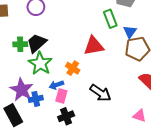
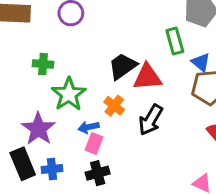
blue triangle: (130, 32) -> (201, 62), turned -32
black trapezoid: (37, 43) -> (123, 66), moved
black arrow: (100, 93) -> (151, 120), moved, turned 80
blue cross: (36, 99) -> (52, 169), moved

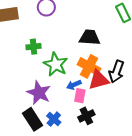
black trapezoid: (123, 66) -> (90, 38), turned 50
red triangle: (147, 77) -> (99, 80), moved
orange cross: (114, 106) -> (89, 66), size x1.5
blue cross: (52, 169) -> (54, 119), turned -32

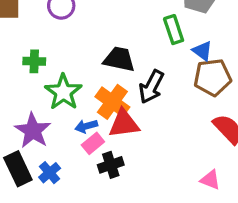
black arrow: (117, 72) -> (151, 87), moved
pink rectangle: (80, 96) -> (93, 143), turned 32
black cross: (86, 116) -> (111, 165), moved

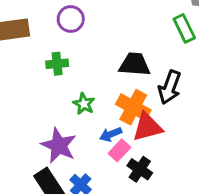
green cross: (34, 61) -> (57, 64), moved
green star: (63, 92) -> (84, 104), size x0.6
black cross: (111, 165) -> (140, 169), turned -30

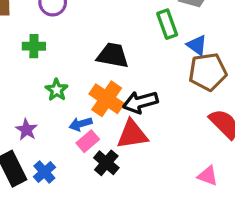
black arrow: (170, 87) -> (140, 102), moved, turned 48
red triangle: (147, 127) -> (132, 134), moved
purple star: (59, 146) -> (26, 130), size x0.6

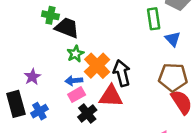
black trapezoid: (113, 55) -> (67, 28), moved
brown pentagon: (208, 72) -> (173, 77), moved
green star: (57, 90) -> (75, 54), moved
black arrow: (140, 102) -> (122, 73), turned 80

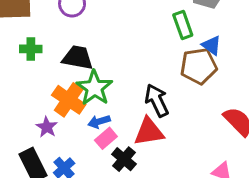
green cross: (50, 15) -> (31, 49), moved
green star: (75, 54) -> (94, 88), size x1.6
orange cross: (97, 66) -> (69, 100), moved
brown pentagon: (173, 77) -> (199, 66), moved

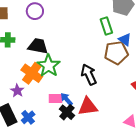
blue arrow: (99, 122) -> (67, 99), moved, turned 64
red triangle: (149, 132) -> (88, 107), moved
pink rectangle: (106, 138) -> (56, 99), turned 40

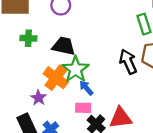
black arrow: (89, 75) -> (128, 62), moved
blue arrow: (67, 99) -> (86, 88), moved

